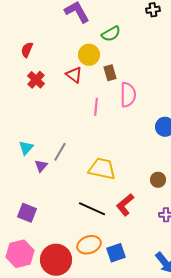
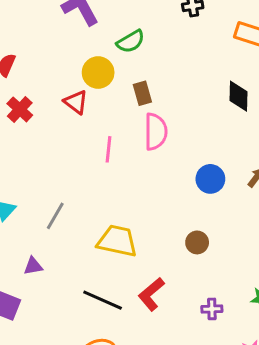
brown rectangle: (110, 73) -> (142, 93), moved
purple triangle: (41, 166) -> (33, 266), moved, turned 40
brown circle: (158, 180) -> (197, 242), moved

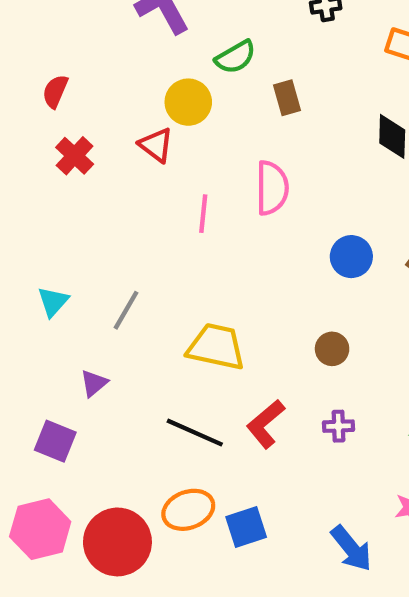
brown rectangle: (142, 93) -> (287, 98), moved
purple triangle: (33, 266) -> (94, 383), turned -30
purple cross: (212, 309) -> (338, 426), moved

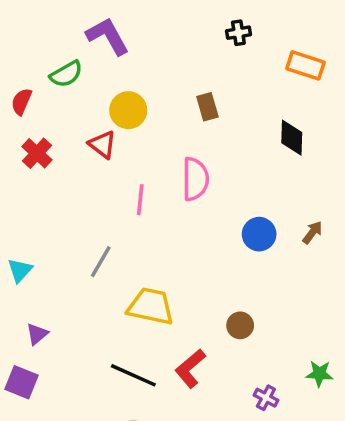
green semicircle: (235, 57) -> (66, 74), moved
gray line: (126, 310) -> (101, 262), moved
brown circle: (332, 349) -> (240, 325), moved
purple triangle: (94, 383) -> (37, 334), moved
purple cross: (338, 426) -> (266, 398), moved, turned 30

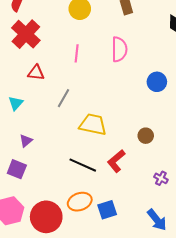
red triangle: (102, 145) -> (36, 73), moved, turned -30
red cross: (37, 153) -> (26, 34), size x1.6
pink line: (140, 200) -> (77, 53), moved

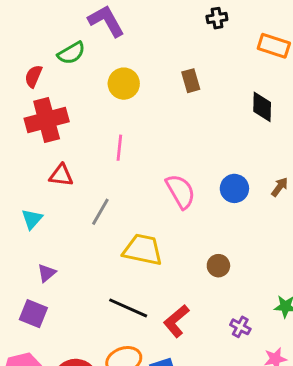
red cross: (26, 34) -> (47, 120), turned 32
pink semicircle: (119, 49) -> (181, 191), moved, turned -30
red L-shape: (116, 161) -> (176, 321), moved

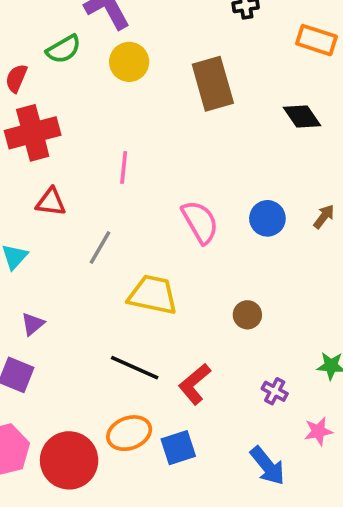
brown rectangle: (191, 81) -> (213, 84), size x1.8
yellow circle: (124, 84) -> (129, 62), moved
black diamond: (262, 107) -> (302, 116), turned -36

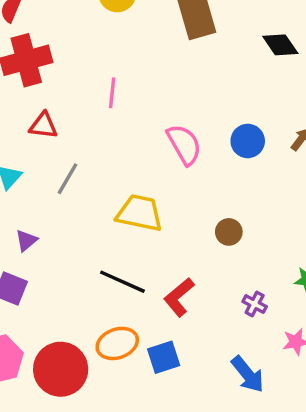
gray line: (100, 247) -> (67, 179), moved

